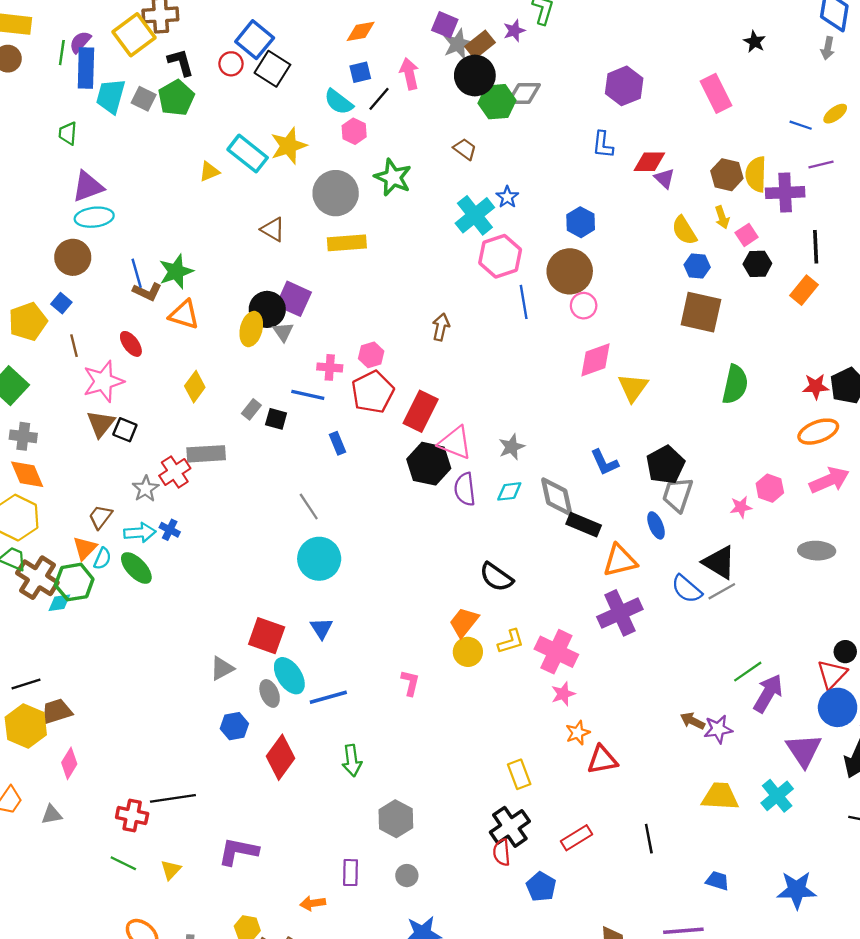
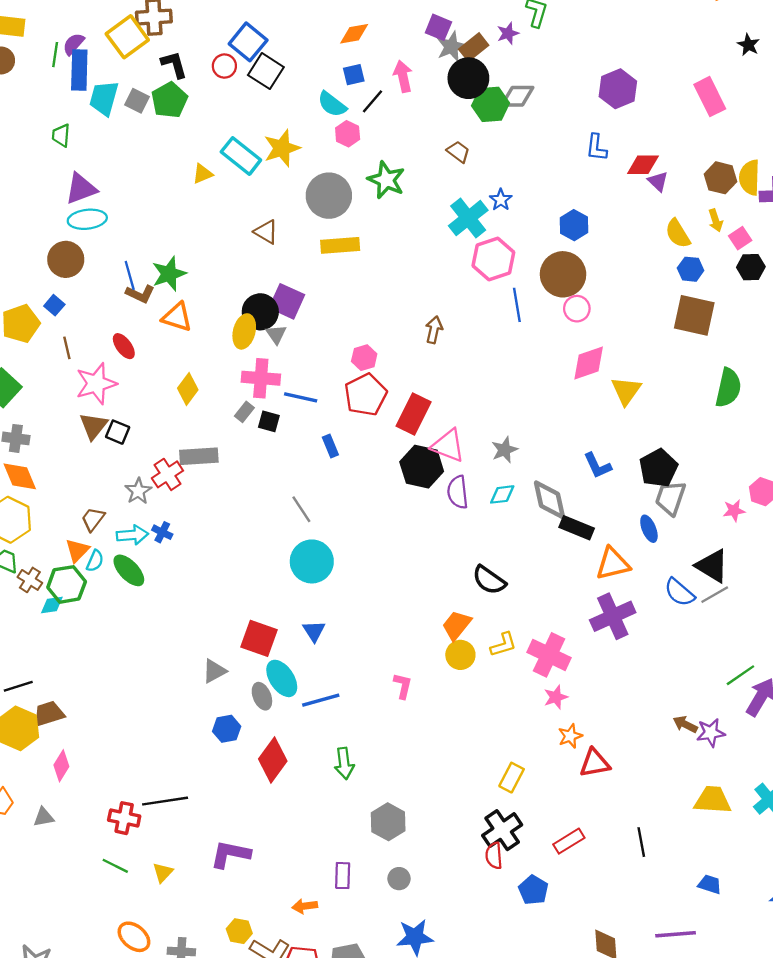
pink cross: (330, 367) -> (261, 378), moved, size x1.5
brown cross: (37, 578) -> (30, 580), size x0.6
yellow rectangle: (519, 774) -> (512, 778), turned 48

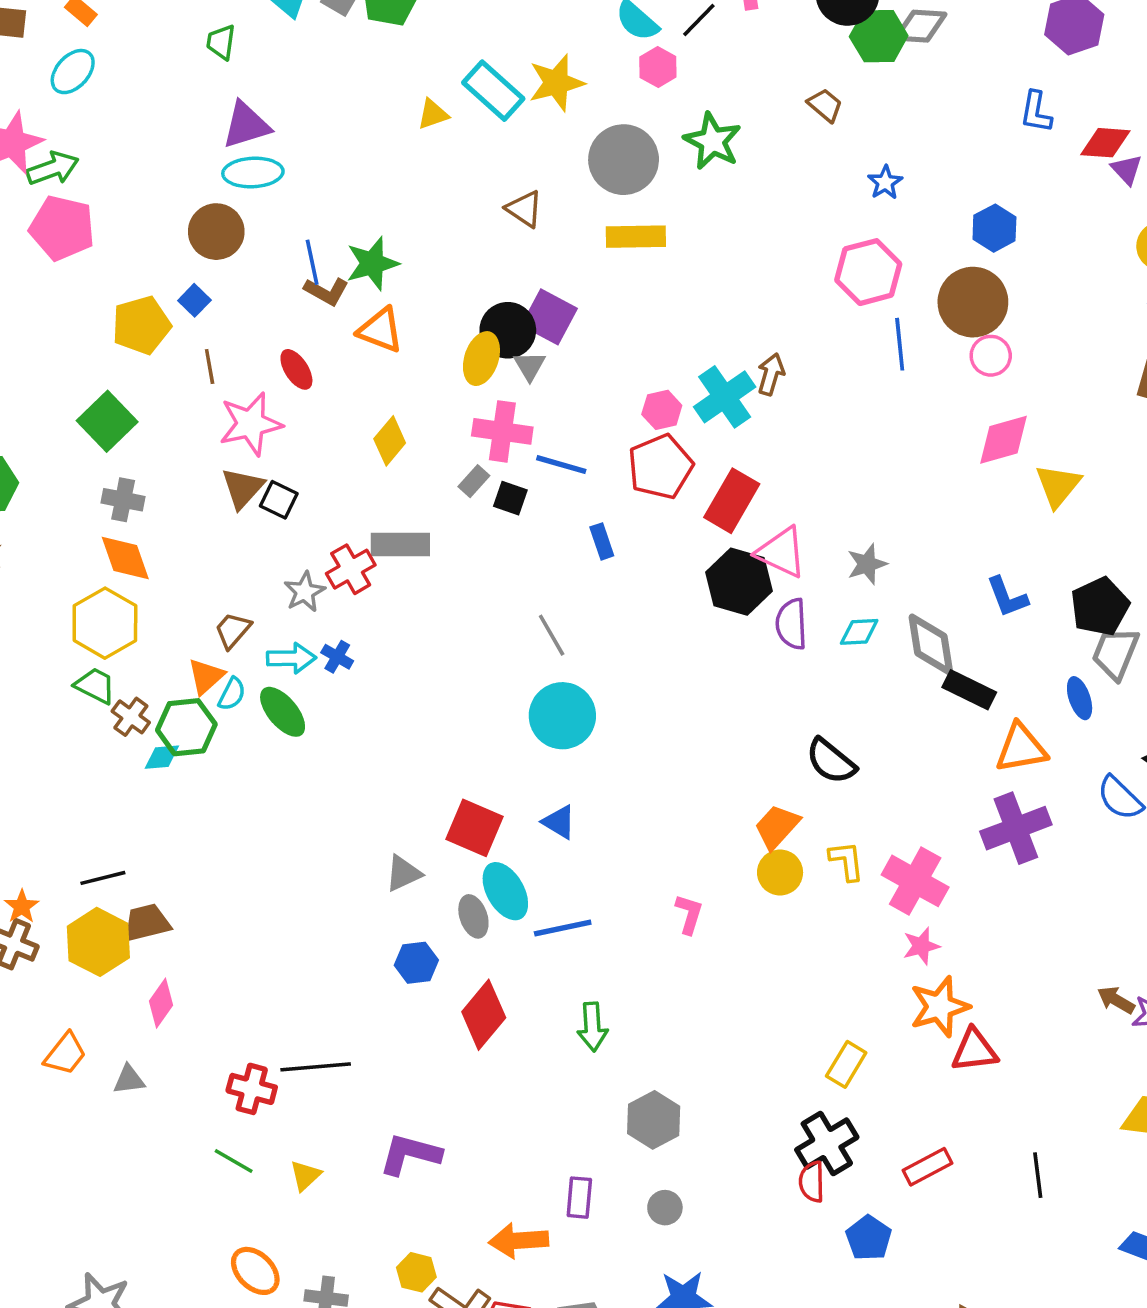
cyan cross: (468, 218) -> (725, 397), moved
blue triangle: (314, 631) -> (559, 822), turned -30
yellow L-shape: (503, 645) -> (846, 861), turned -84
orange star: (570, 736) -> (940, 1007), size x1.6
orange arrow: (305, 906) -> (519, 1241), size x1.5

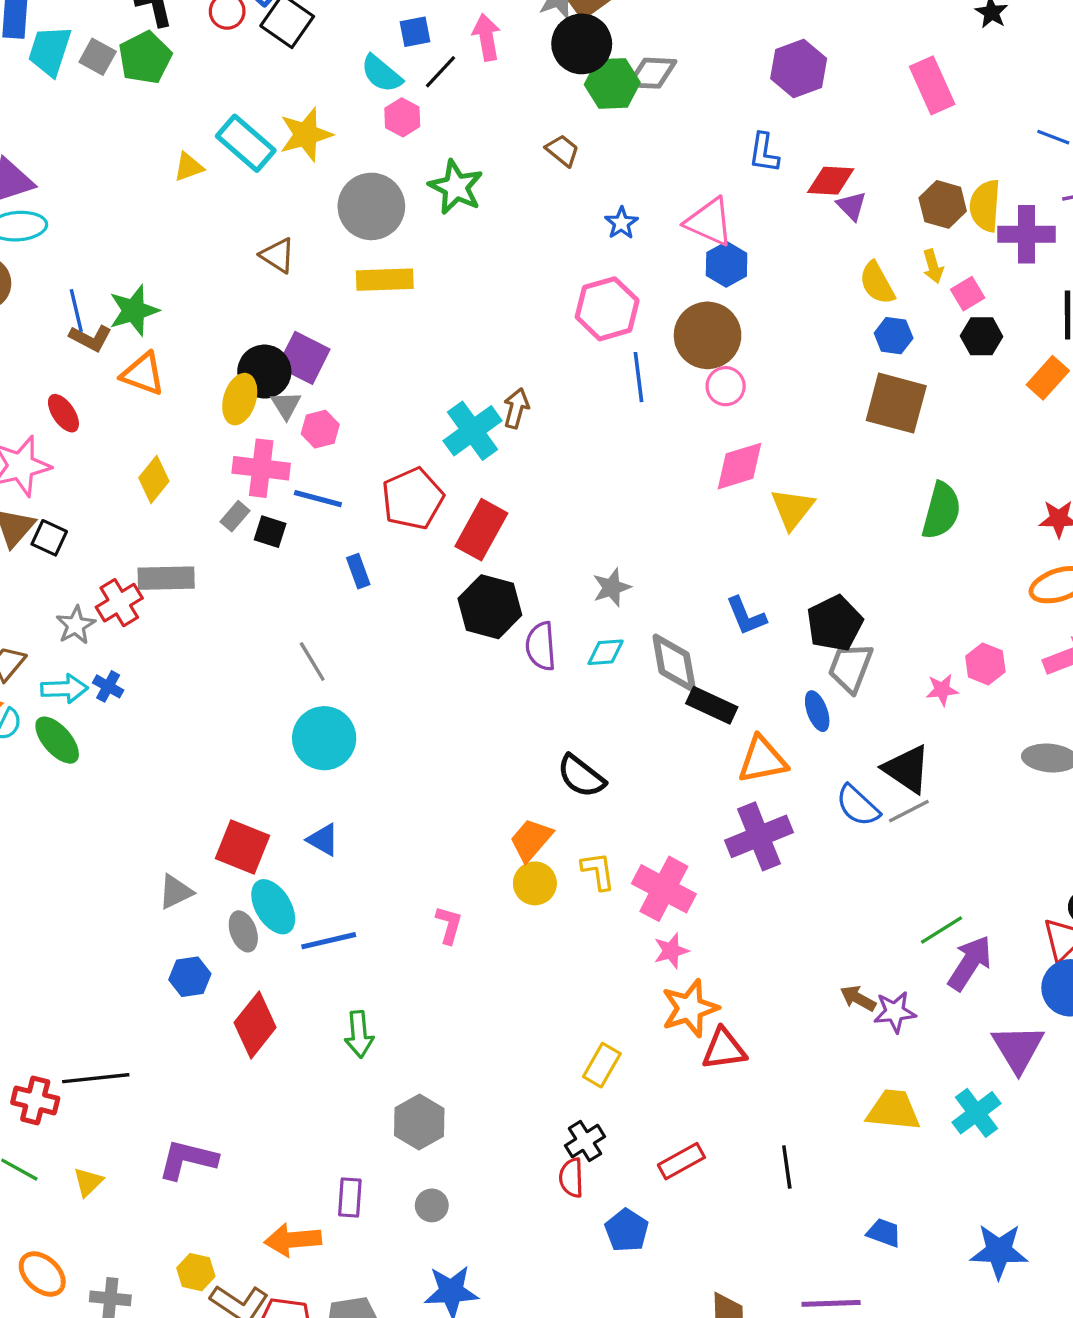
pink hexagon: (662, 410) -> (320, 429), moved
pink triangle: (781, 552) -> (709, 222), moved
black cross: (827, 1144) -> (585, 1141), size x0.7

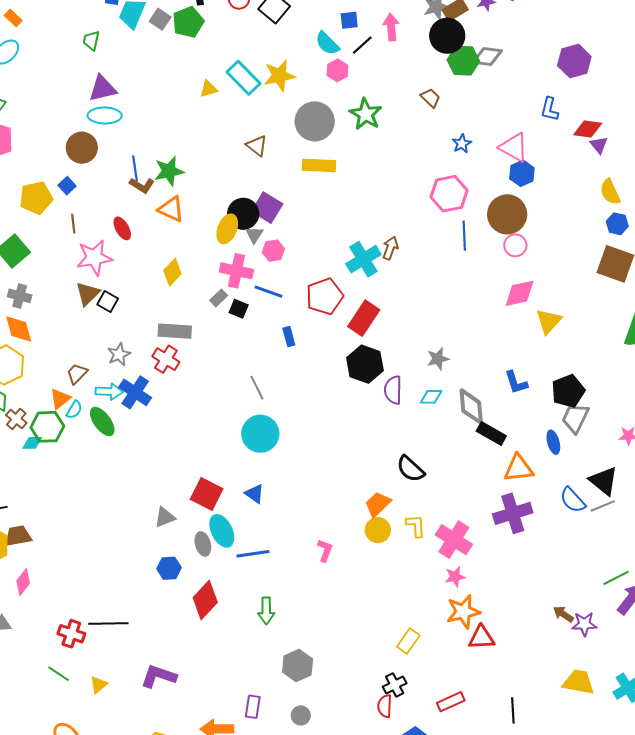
red cross: (119, 603) -> (166, 359), moved, turned -32
blue cross: (108, 686) -> (135, 392), size x1.8

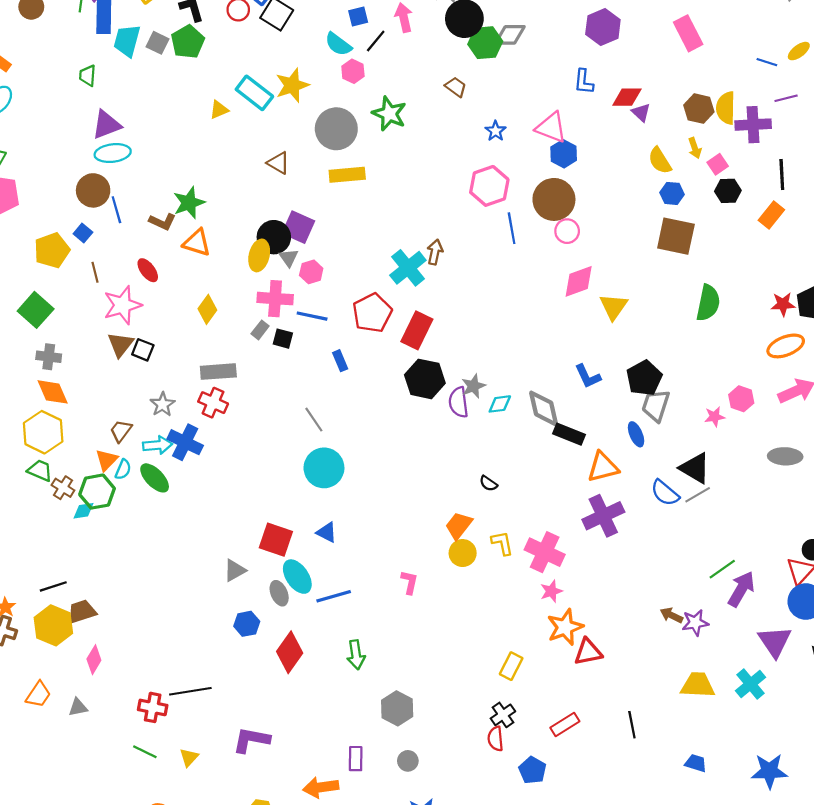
blue line: (135, 168) -> (116, 210), moved
gray star: (438, 359) -> (473, 386), moved
black semicircle: (410, 469) -> (488, 483), size x0.6

